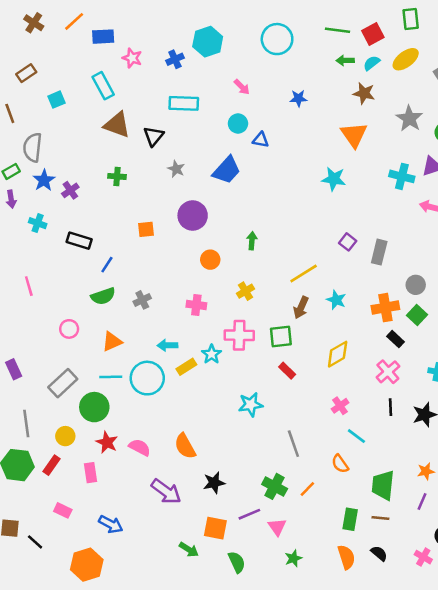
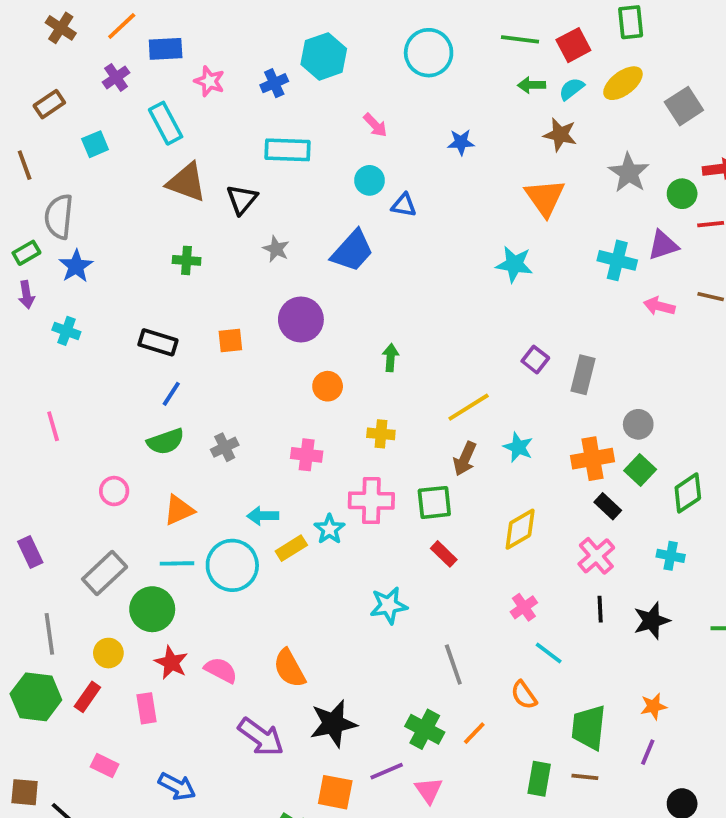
purple cross: (70, 190) -> (116, 77), moved
black rectangle: (79, 241) -> (158, 342), moved
yellow cross: (246, 291) -> (381, 434), turned 36
black star: (214, 483) -> (333, 724), size x1.4

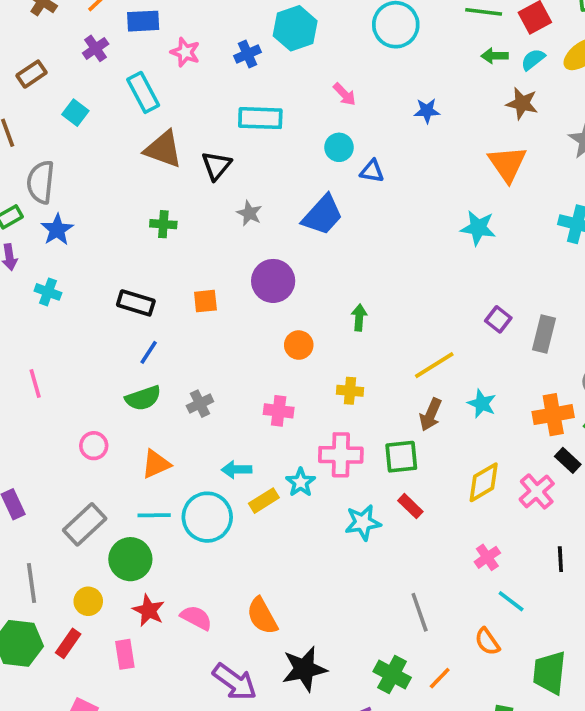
cyan square: (95, 144) -> (75, 113), turned -30
pink cross: (596, 556) -> (537, 491), moved
cyan star: (389, 605) -> (363, 523), moved

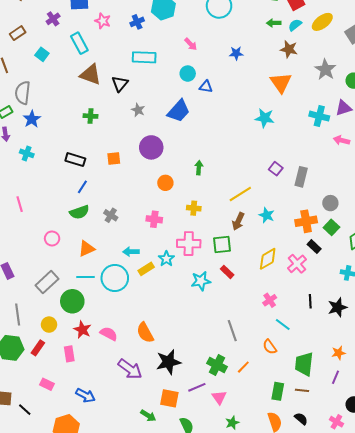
gray cross: (200, 404) -> (111, 215), turned -32

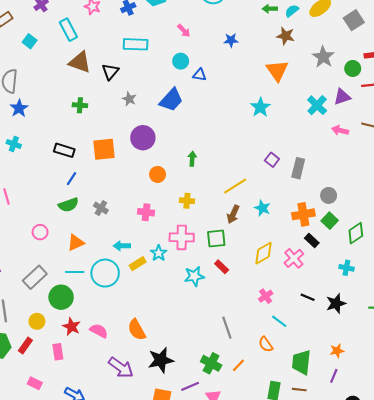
cyan cross: (319, 116) -> (317, 105), turned 30
cyan star: (265, 118) -> (260, 107), turned 30
orange square: (114, 159) -> (104, 149), size x1.6
black line: (310, 301) -> (308, 297), turned -64

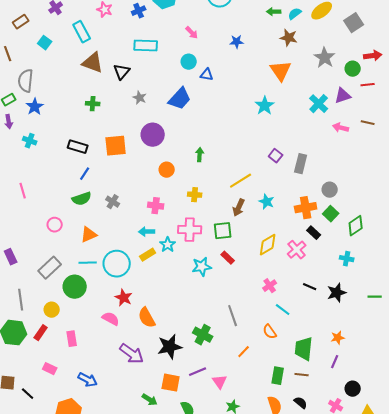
cyan arrow: (122, 246) -> (147, 232), moved
red star: (72, 327) -> (124, 298), moved
green cross: (211, 363) -> (203, 335), moved

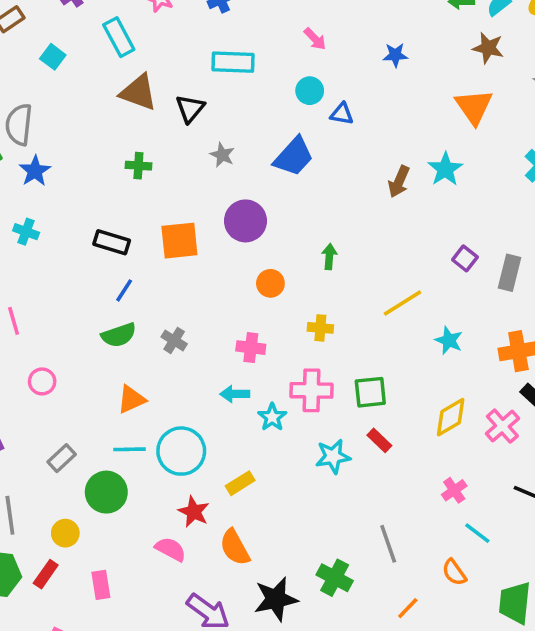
brown arrow: (239, 208) -> (399, 182), moved
pink circle: (55, 225) -> (42, 381), moved
yellow rectangle: (148, 255) -> (240, 483), moved
gray rectangle: (50, 268) -> (62, 458), size x0.7

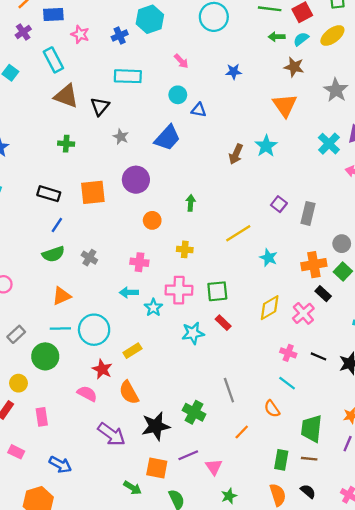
pink cross: (454, 490) -> (288, 353), moved, turned -35

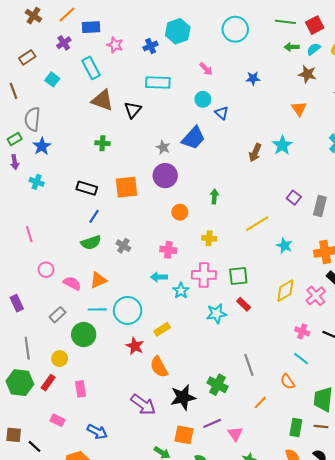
orange triangle: (285, 105) -> (299, 109), size x0.7
blue triangle: (199, 110) -> (222, 113), turned 32
gray star: (121, 137) -> (163, 147), moved
pink semicircle: (87, 394) -> (72, 283), moved

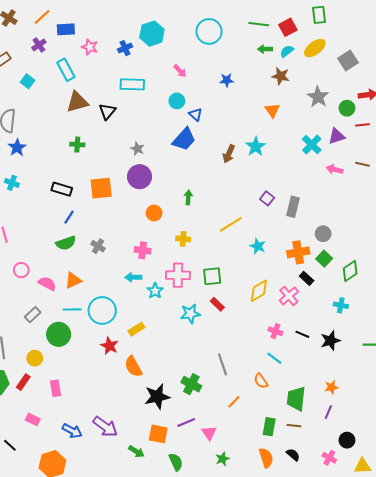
brown triangle: (102, 100) -> (77, 102), turned -35
blue trapezoid: (193, 138) -> (184, 139), moved
purple arrow: (143, 405) -> (105, 427), moved

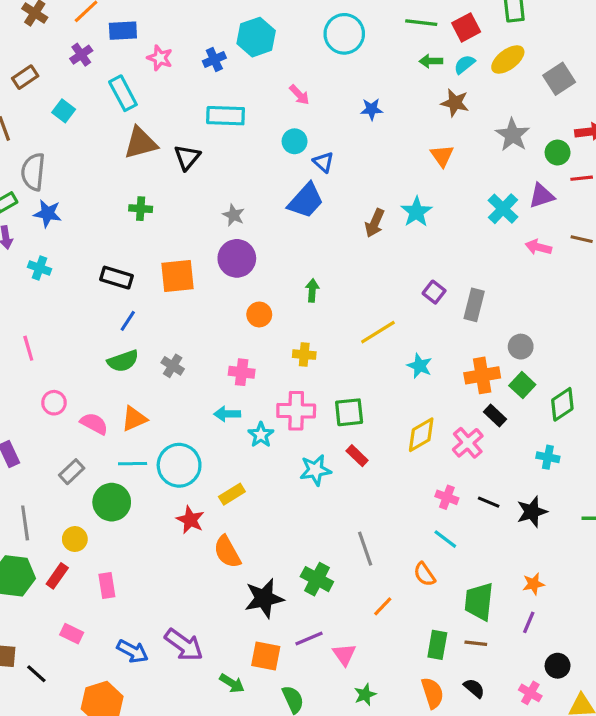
blue star: (17, 148) -> (48, 213), turned -30

